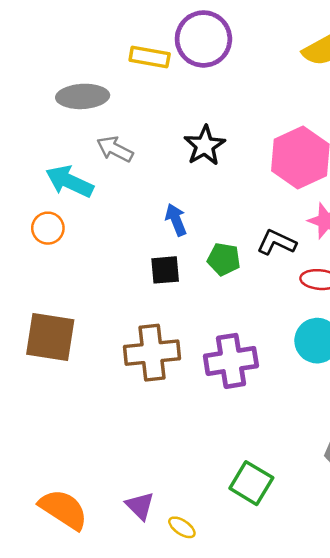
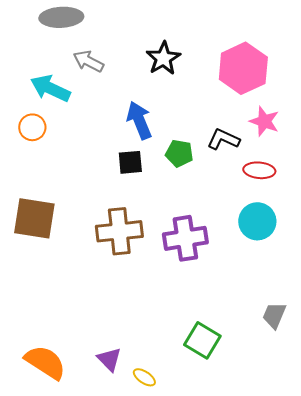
blue arrow: (176, 220) -> (139, 120), size x1.4

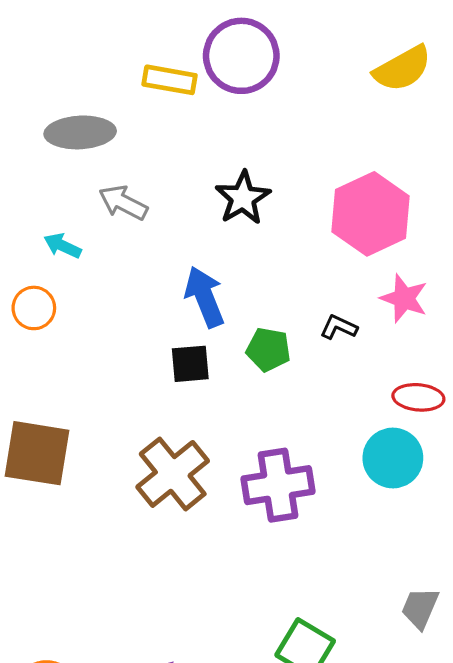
cyan arrow: (50, 88) -> (63, 246), size x0.6
black L-shape: (223, 139) -> (339, 327), size x0.7
red ellipse: (259, 170) -> (418, 397), moved
brown cross: (119, 231) -> (173, 474), turned -33

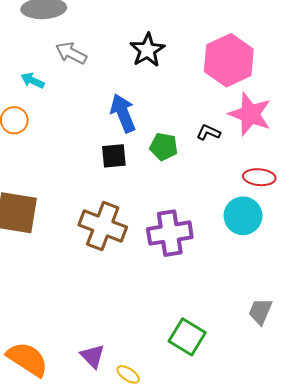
pink star: (404, 298) -> (250, 114), size x1.4
brown cross: (173, 474) -> (103, 226), turned -30

